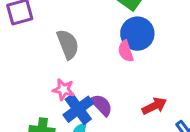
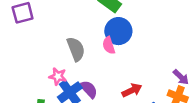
gray semicircle: (68, 44) -> (76, 49), moved

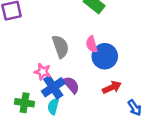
blue circle: (118, 31) -> (105, 56), moved

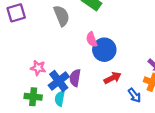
gray semicircle: (61, 47) -> (62, 16), moved
pink star: (43, 72) -> (38, 68), moved
purple semicircle: (71, 85) -> (75, 78), turned -126

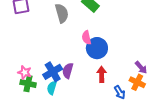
pink star: (38, 68) -> (25, 72), moved
red arrow: (113, 78) -> (102, 74), turned -70

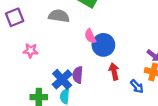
gray semicircle: (62, 13) -> (59, 16), turned -54
pink star: (25, 72) -> (31, 51), moved

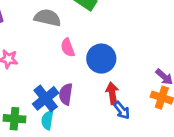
pink semicircle: (90, 36) -> (68, 48), moved
blue arrow: (137, 86) -> (122, 110), moved

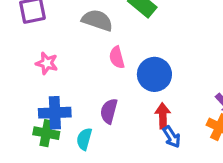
blue cross: (46, 98) -> (55, 113), moved, turned 30

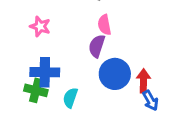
blue circle: (154, 74) -> (115, 74), moved
purple semicircle: (109, 111) -> (97, 46), moved

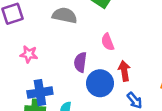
pink semicircle: (104, 25) -> (108, 42), moved
red arrow: (143, 81) -> (124, 71), moved

